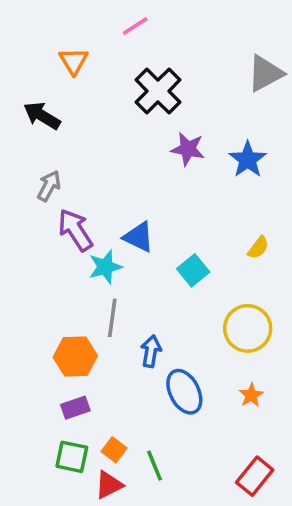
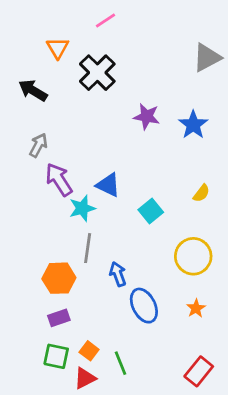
black cross: (158, 91) -> (97, 73), moved
blue arrow: (151, 351) -> (118, 274), turned -30

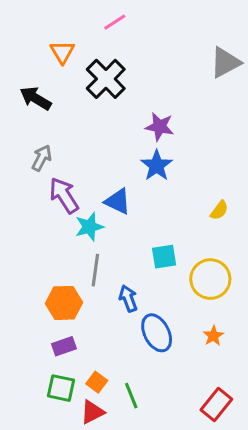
blue star: (193, 125) -> (157, 166), moved
cyan square: (151, 211) -> (164, 257), moved, turned 30

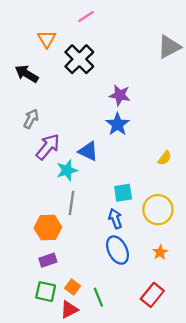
purple arrow: (64, 195) -> (48, 147), turned 72
blue arrow: (128, 298) -> (115, 219), moved
red rectangle: (216, 405) -> (152, 295), moved

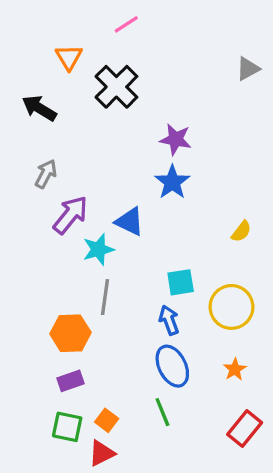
gray triangle: (169, 47) -> (248, 69), size x0.7
red rectangle: (152, 295) -> (245, 429), moved
green line: (98, 297) -> (162, 412), moved

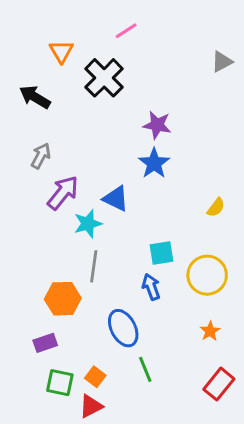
pink line: (126, 24) -> (126, 31), moved
blue ellipse: (172, 366) -> (123, 328), moved
purple rectangle: (70, 381) -> (45, 343), moved

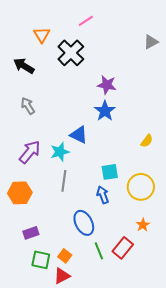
gray arrow: (41, 156) -> (28, 106), turned -60
purple arrow: (63, 193) -> (30, 152), moved
orange hexagon: (63, 299) -> (20, 193), moved
red rectangle: (219, 384) -> (123, 248), moved

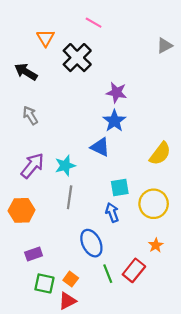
pink line: (86, 21) -> (94, 23), turned 63
blue triangle: (79, 135) -> (100, 147), moved
yellow semicircle: (147, 141) -> (160, 154), size x1.6

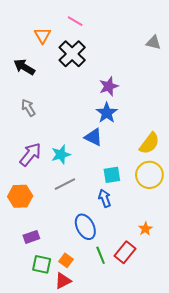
pink line: (94, 23) -> (75, 21), moved
gray triangle: (165, 46) -> (154, 43), turned 42
purple star: (116, 92) -> (109, 86), turned -30
gray line: (70, 197) -> (65, 184), turned 55
yellow circle: (154, 204) -> (149, 175), moved

